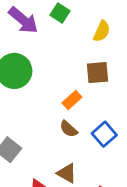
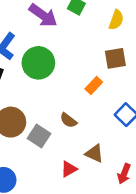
brown semicircle: (69, 129) -> (68, 120), moved

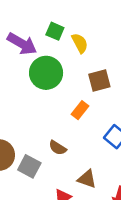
yellow semicircle: (116, 20) -> (80, 43), moved, turned -42
green circle: (38, 63) -> (46, 73), moved

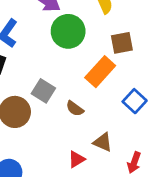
orange rectangle: (80, 110) -> (100, 72), size x1.6
gray square: (29, 166) -> (43, 91), moved

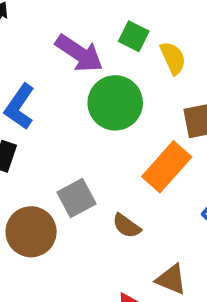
gray square: (43, 91) -> (76, 198), turned 30

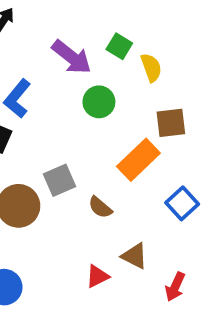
green circle: (115, 103) -> (99, 102), size x0.7

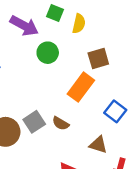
yellow semicircle: (151, 68) -> (79, 24), turned 42
gray square: (59, 180) -> (34, 122), moved
brown triangle: (135, 256) -> (98, 145), moved

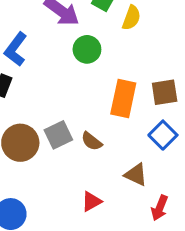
brown square: (98, 59) -> (165, 92), moved
orange rectangle: (81, 87) -> (123, 99), turned -32

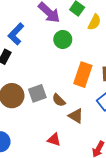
brown triangle: (136, 175) -> (76, 116), moved
red triangle: (91, 201) -> (54, 140), turned 40

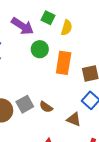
orange rectangle: (83, 75) -> (64, 63), moved
brown triangle: (76, 116) -> (74, 119), moved

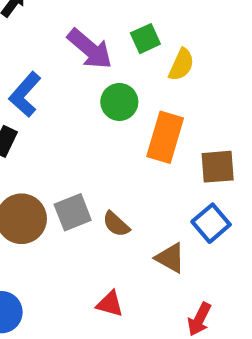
green square: (48, 18) -> (145, 39), turned 32

